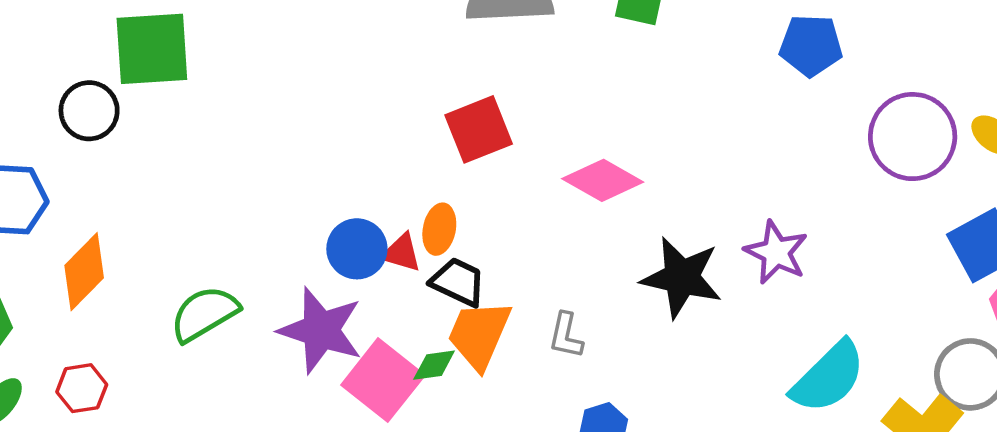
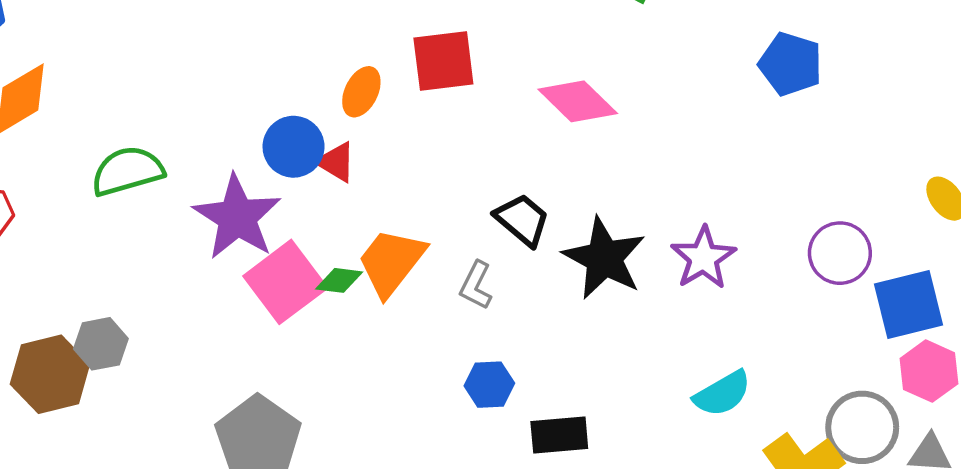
purple circle: (913, 137) -> (840, 253), moved, size x0.7
pink diamond: (603, 180) -> (578, 101), moved
orange ellipse: (439, 229) -> (361, 92), moved
black trapezoid: (458, 282) -> (522, 220), moved
cyan semicircle: (828, 377) -> (722, 394), size x0.7

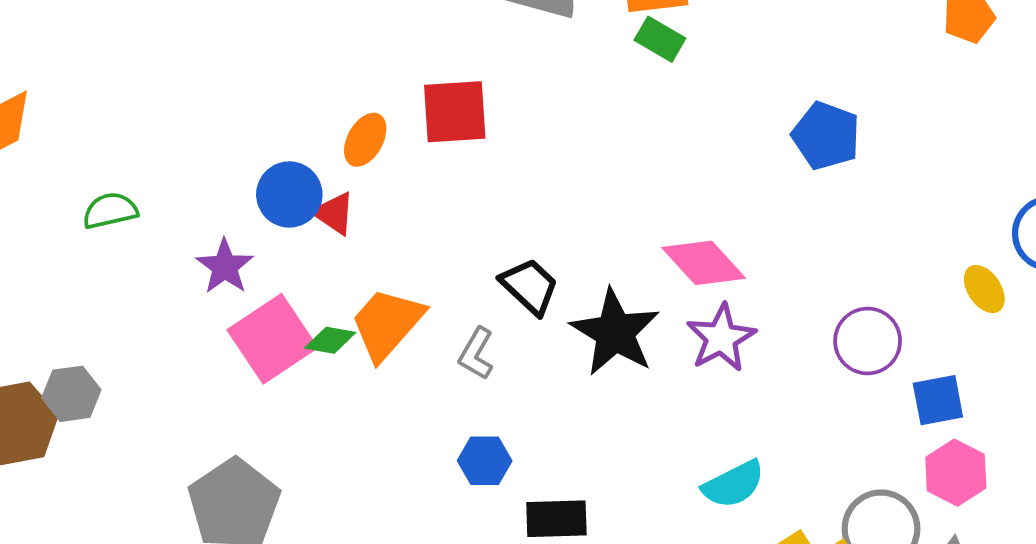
pink diamond: (578, 101) -> (704, 263), moved
green semicircle: (127, 171) -> (110, 211), size x0.7
purple star: (237, 217) -> (225, 267), size x0.6
blue square: (909, 304) -> (938, 400), size x0.7

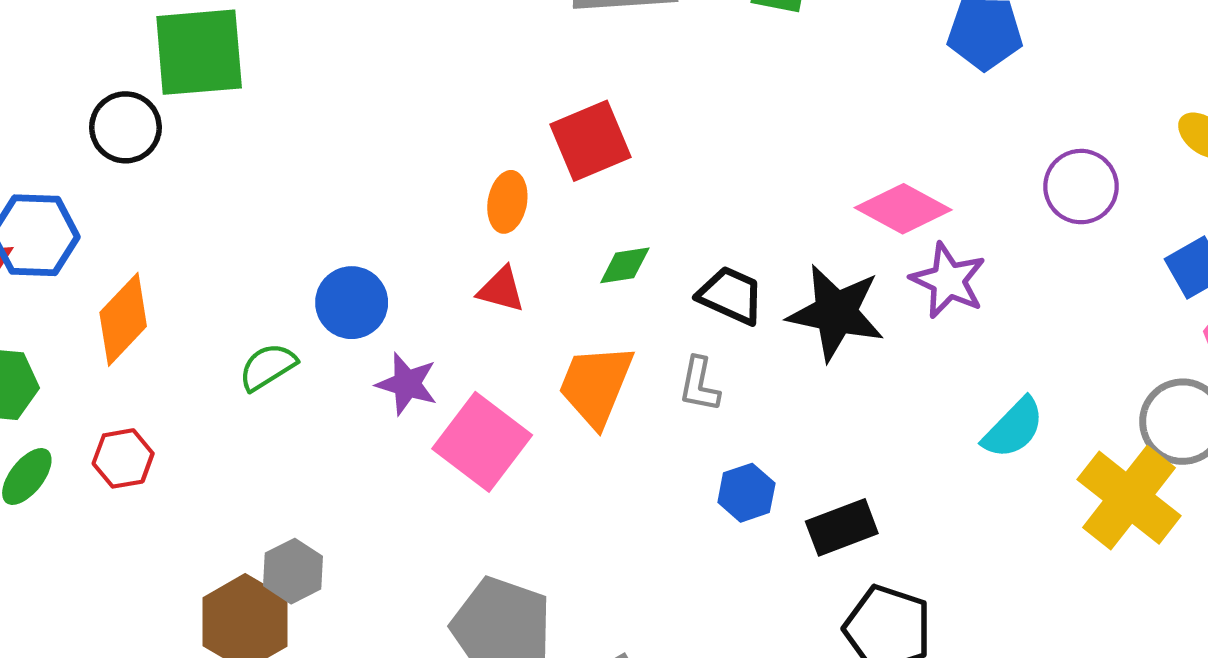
blue circle: (289, 194) -> (352, 303), moved
green diamond: (330, 340) -> (625, 265), moved
purple circle: (868, 341) -> (1081, 187), moved

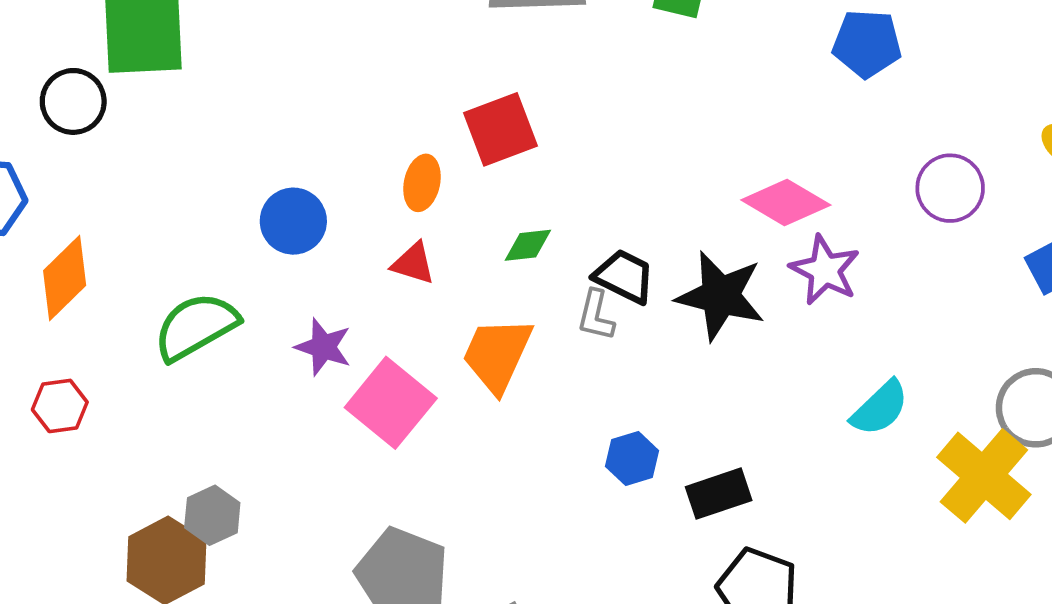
blue circle: (352, 303) -> (293, 221), moved
green semicircle: (268, 367) -> (196, 326), size x1.6
gray L-shape: (699, 384) -> (596, 315), moved

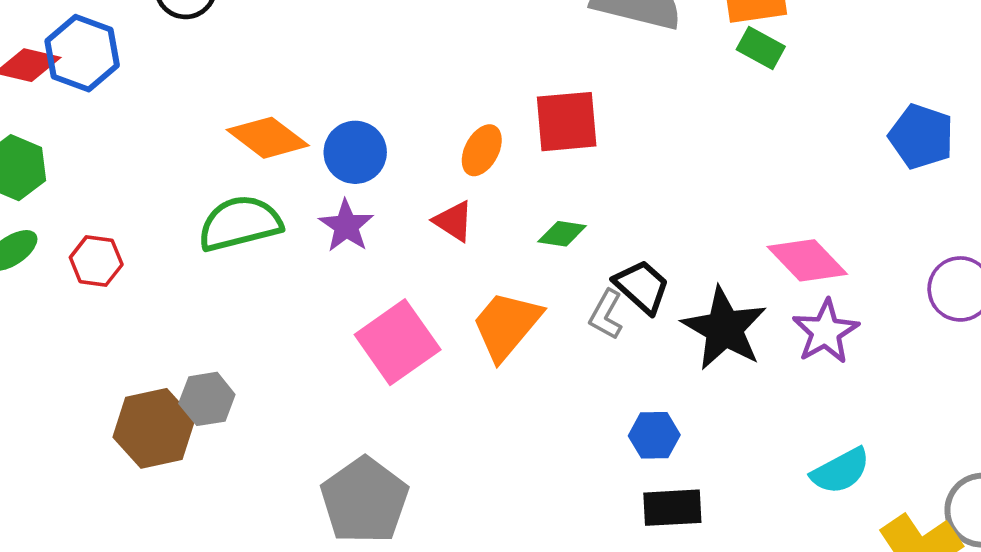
orange diamond: (65, 278) -> (268, 138), moved, turned 66
purple star: (323, 347) -> (346, 226), moved
blue hexagon: (632, 458) -> (654, 435), moved

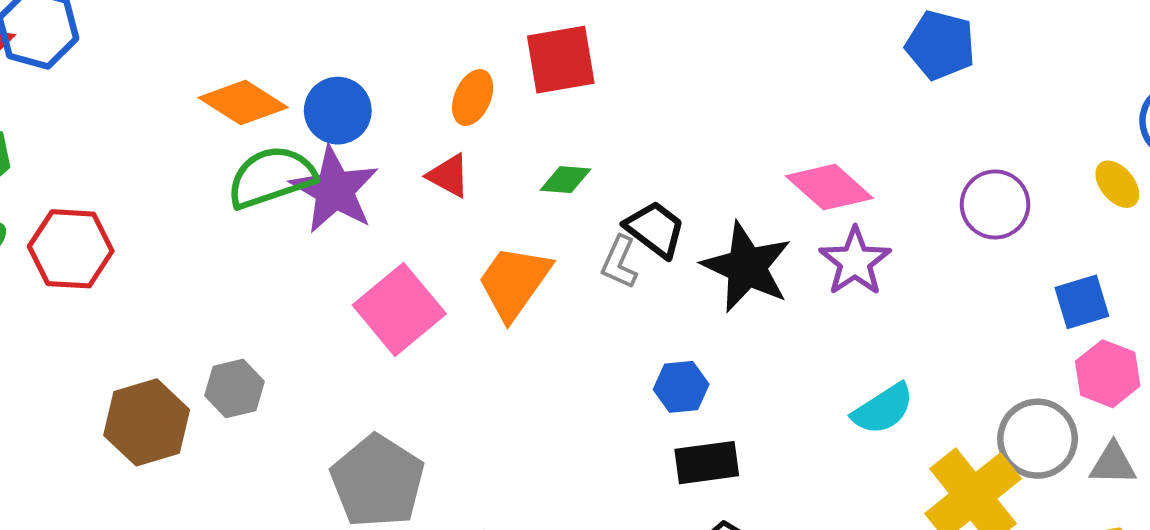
green semicircle: (240, 223) -> (271, 177), moved
purple star: (346, 226) -> (334, 190), size x1.5
red hexagon: (96, 261) -> (71, 249), size x1.5
gray hexagon: (207, 399) -> (235, 388), moved

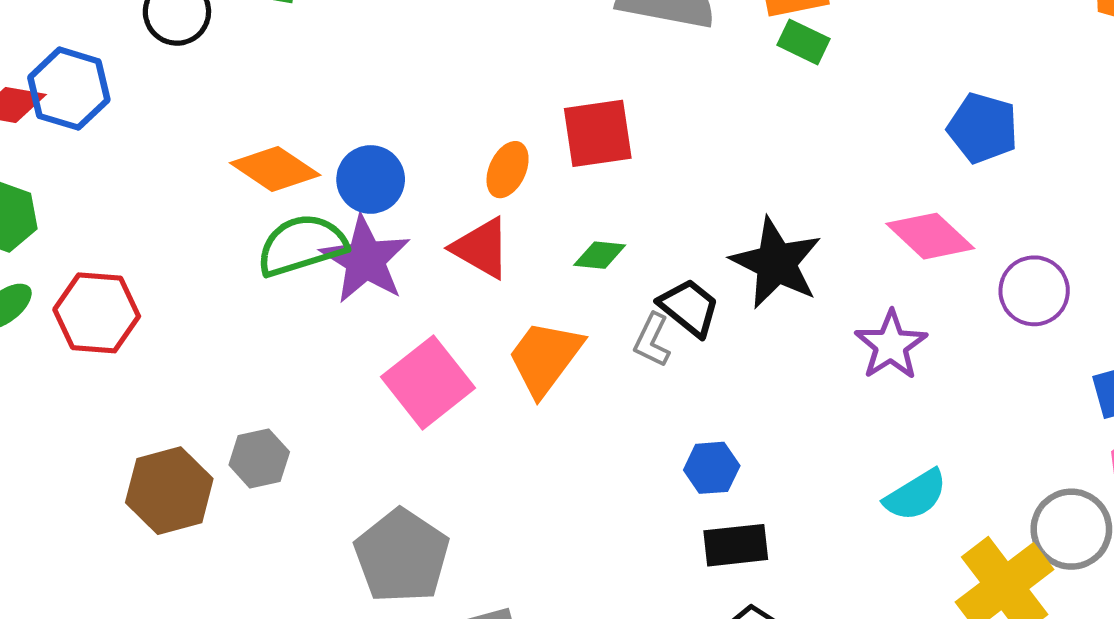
red triangle: (449, 176) -> (481, 248), size x1.4
pink diamond: (829, 187) -> (930, 236), moved
black star: (747, 267) -> (776, 263), moved

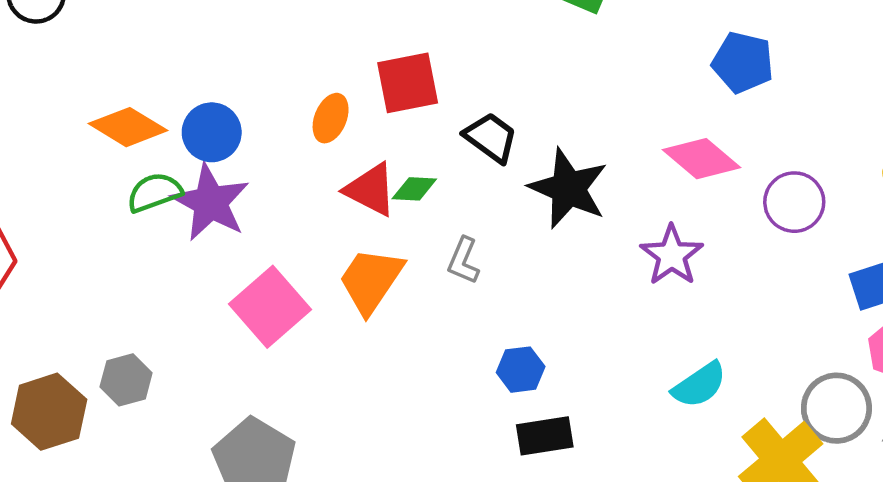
green semicircle: (302, 245) -> (154, 192), size x0.7
red triangle: (481, 248) -> (371, 190), moved
black trapezoid: (689, 307) -> (491, 137), moved

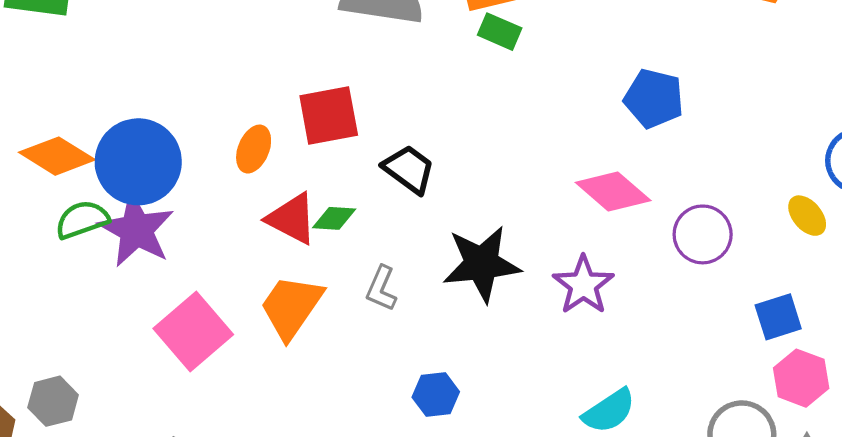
blue circle: (212, 132) -> (138, 162), size x1.5
black star: (568, 188) -> (482, 264), moved, turned -30

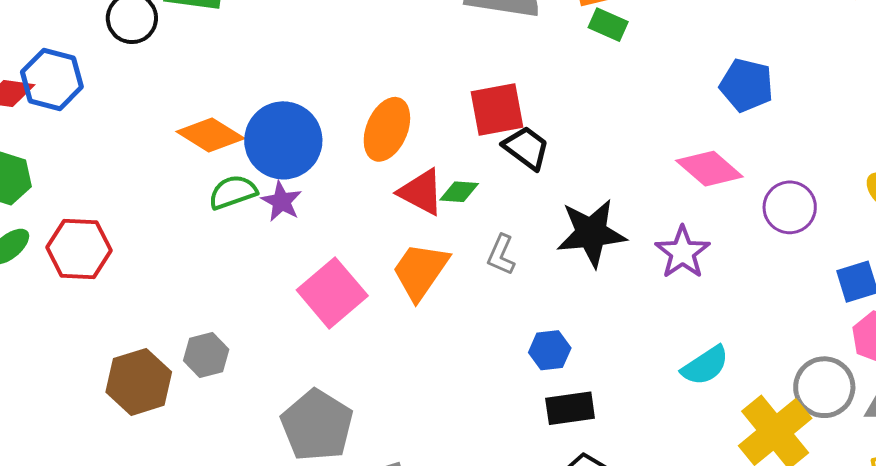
red square: (329, 116) -> (497, 109), moved
orange ellipse: (254, 149) -> (387, 129), size x1.5
purple star: (136, 230) -> (281, 201), size x0.6

